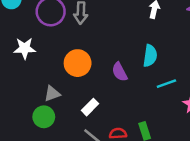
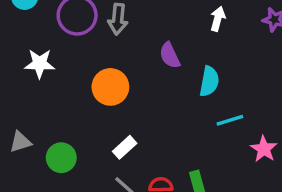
purple semicircle: (120, 72) -> (170, 55), moved
gray triangle: (52, 94) -> (20, 142), moved

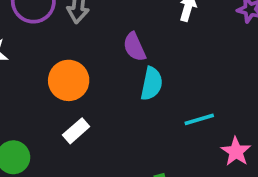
cyan semicircle: (209, 81) -> (152, 84), moved
white rectangle: (125, 147) -> (76, 131), moved

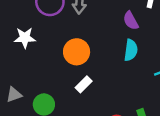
purple semicircle: (134, 47) -> (131, 21), moved

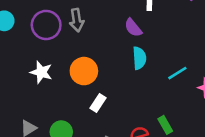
white star: (25, 38) -> (41, 72), moved, turned 30

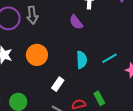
cyan semicircle: (139, 58) -> (82, 60), moved
white rectangle: (98, 103) -> (58, 84), moved

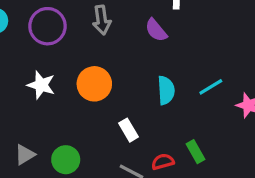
gray arrow: (32, 15) -> (102, 20), moved
white rectangle: (58, 84) -> (129, 130), turned -64

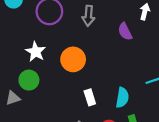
cyan semicircle: (166, 90) -> (122, 98), moved
green circle: (66, 160) -> (29, 80), moved

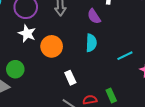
white star: (36, 52) -> (27, 33), moved
cyan semicircle: (122, 98) -> (91, 43), moved

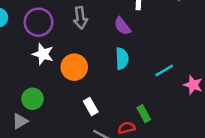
white rectangle: (70, 78) -> (91, 107), moved
green rectangle: (111, 96) -> (144, 114), moved

